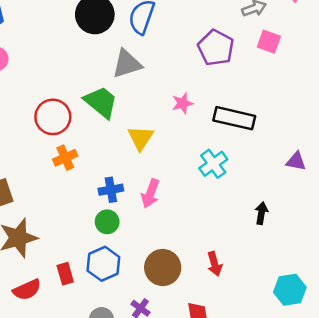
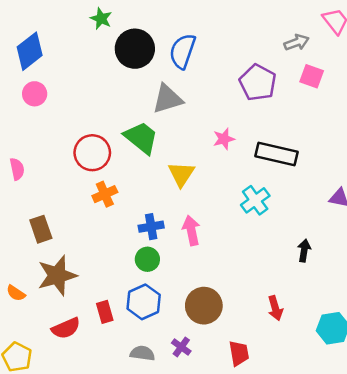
pink arrow: (150, 193) -> (191, 230), turned 148
red arrow: (215, 264) -> (275, 308), moved

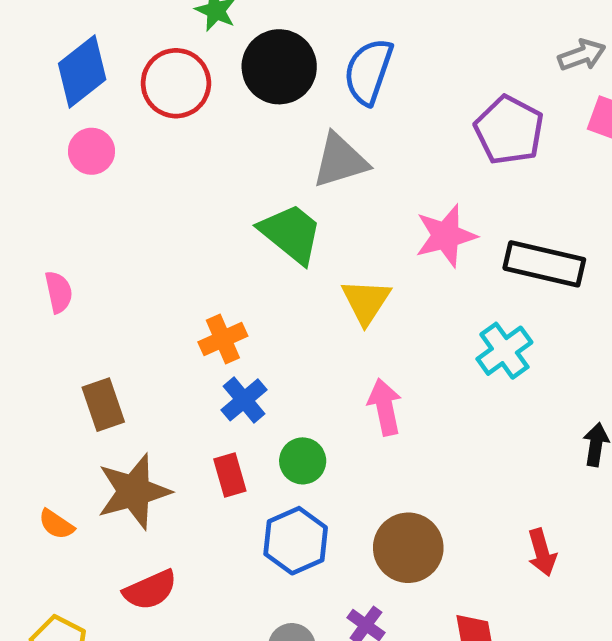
pink star: (224, 139) -> (446, 236), size x1.5
red circle: (92, 153) -> (176, 83), moved
blue cross: (151, 227) -> (244, 400), moved, turned -30
red rectangle: (105, 312) -> (230, 475), moved

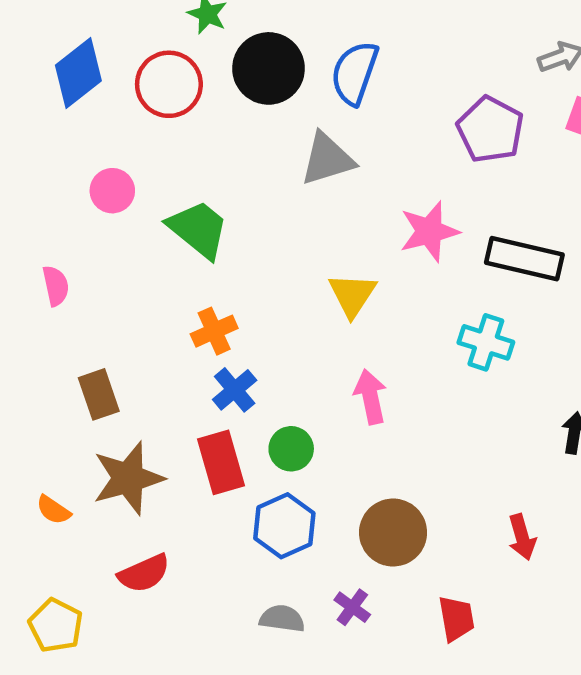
pink circle: (92, 151) -> (112, 191), moved
green trapezoid: (291, 233) -> (198, 229), moved
cyan cross: (504, 351) -> (486, 342), turned -36
red rectangle: (230, 475) -> (221, 462), size x1.5

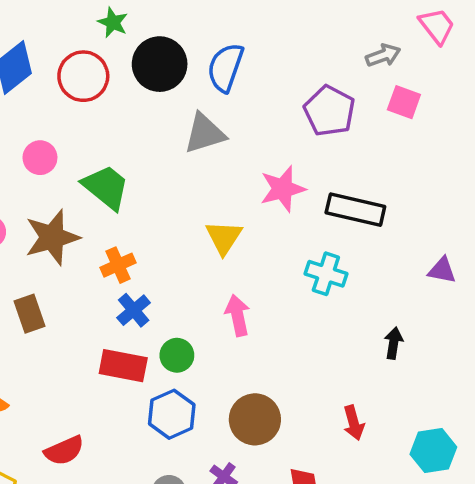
red rectangle: (221, 462) -> (123, 366), turned -63
brown star: (128, 478) -> (52, 237), moved

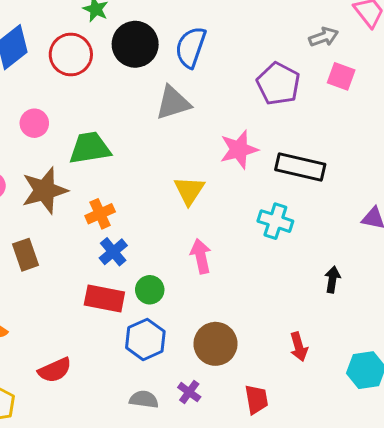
green trapezoid: (106, 187) -> (90, 148), turned -48

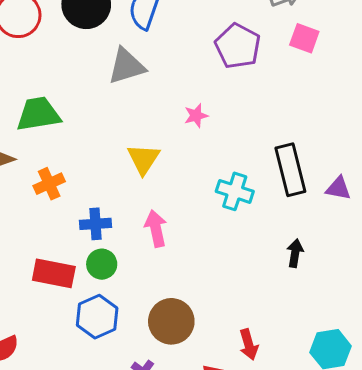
pink star: (239, 149) -> (196, 116), size x0.6
black rectangle: (300, 167) -> (290, 170), moved, turned 63
blue cross: (113, 252) -> (96, 224), moved, turned 36
red arrow: (299, 347) -> (249, 345), moved

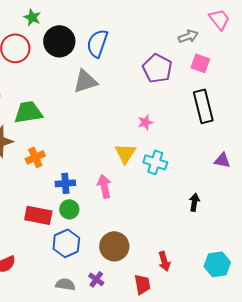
pink star: (196, 116) -> (145, 122), moved
yellow triangle: (143, 159) -> (125, 153), moved
black rectangle: (290, 170) -> (203, 106), moved

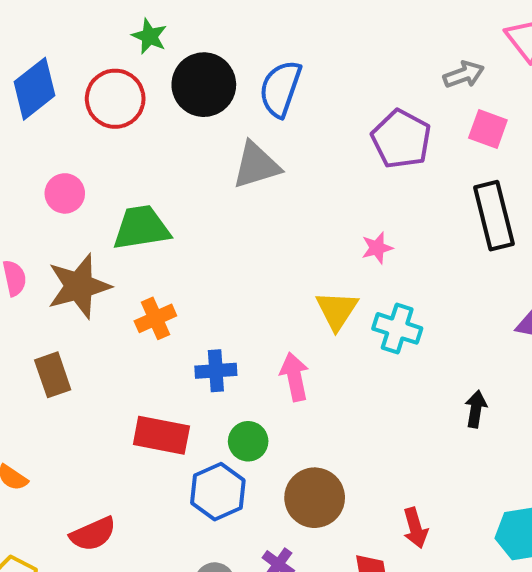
green circle: (69, 209) -> (248, 441), moved

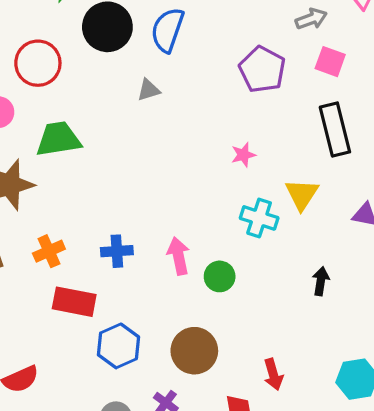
red circle: (115, 99) -> (38, 63), moved
gray triangle: (256, 165) -> (148, 90), size x0.6
yellow triangle: (337, 310) -> (302, 194), moved
orange cross: (155, 318) -> (49, 251), moved
green circle: (248, 441) -> (220, 276), moved

